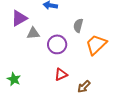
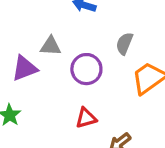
purple triangle: (19, 18) -> (25, 68), moved

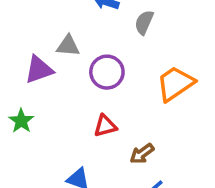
gray semicircle: (124, 44) -> (144, 22), moved

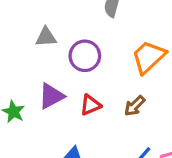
purple triangle: (39, 70) -> (51, 96), moved
brown arrow: (142, 154) -> (135, 106), moved

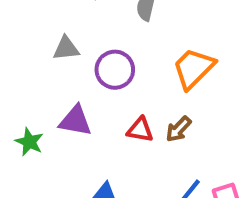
purple triangle: (51, 96) -> (75, 121), turned 40
red triangle: (90, 105) -> (140, 130), moved, turned 35

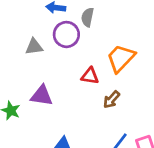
purple circle: (115, 70) -> (66, 34), moved
red triangle: (140, 130) -> (90, 76), moved

